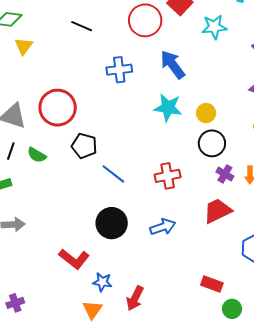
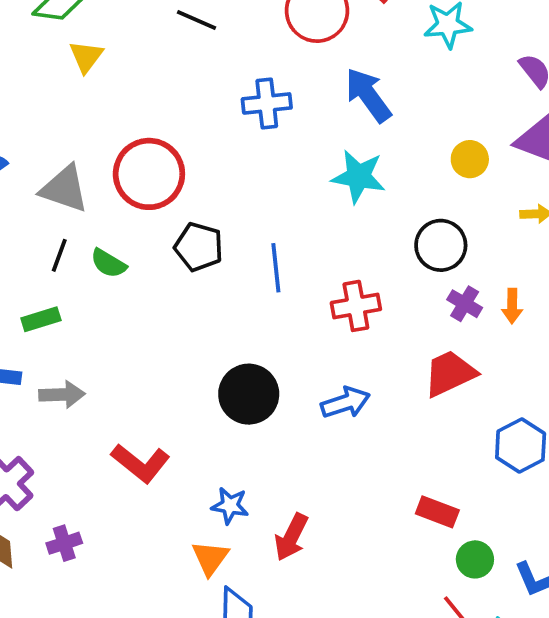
yellow circle: (206, 113) -> (470, 159), moved
blue line: (113, 174) -> (276, 268), moved, turned 45
red L-shape: (74, 259) -> (141, 463), moved

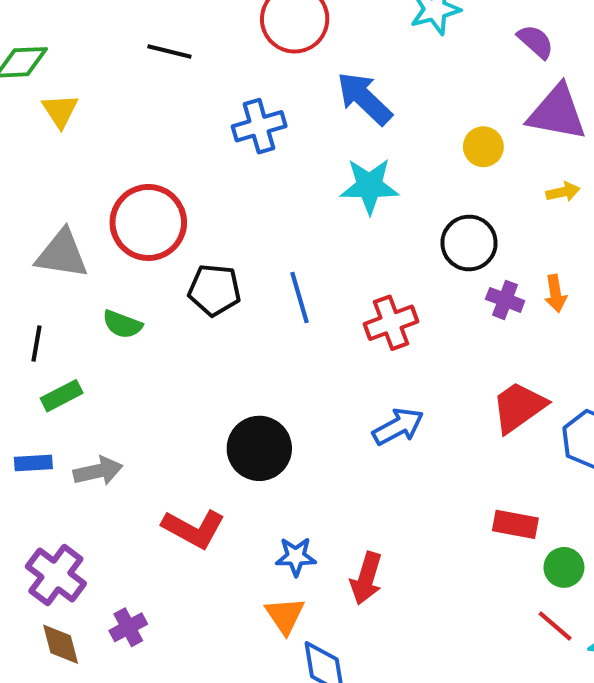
black line: (59, 255) -> (37, 344), moved
red trapezoid: (450, 373) -> (519, 407), moved
black circle: (249, 394) -> (259, 448), moved

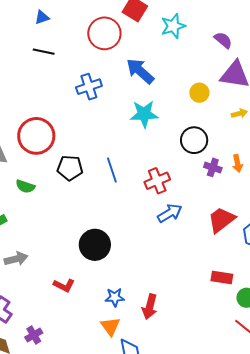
blue arrow: (398, 427) -> (170, 213), moved
red L-shape: (194, 529) -> (64, 285), size x0.7

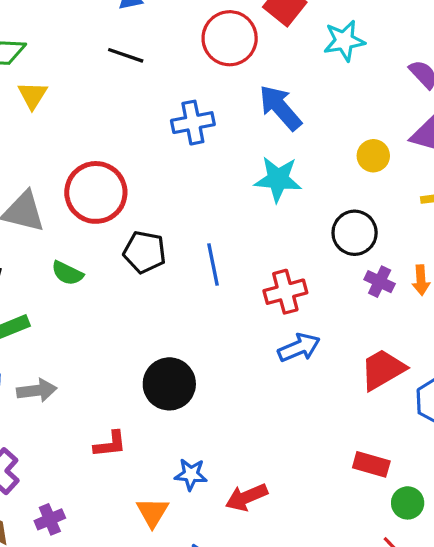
red L-shape: (64, 285) -> (110, 444), turned -40
red arrow: (150, 307) -> (246, 497), turned 45
orange triangle: (110, 326) -> (152, 512), moved

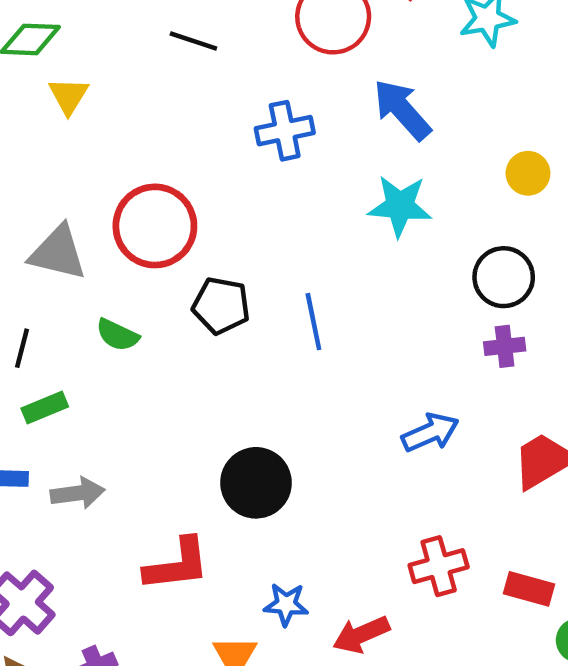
purple cross: (380, 282) -> (505, 346), moved, turned -32
red cross: (285, 292) -> (439, 566), moved
red L-shape: (110, 444) -> (177, 565), size x1.5

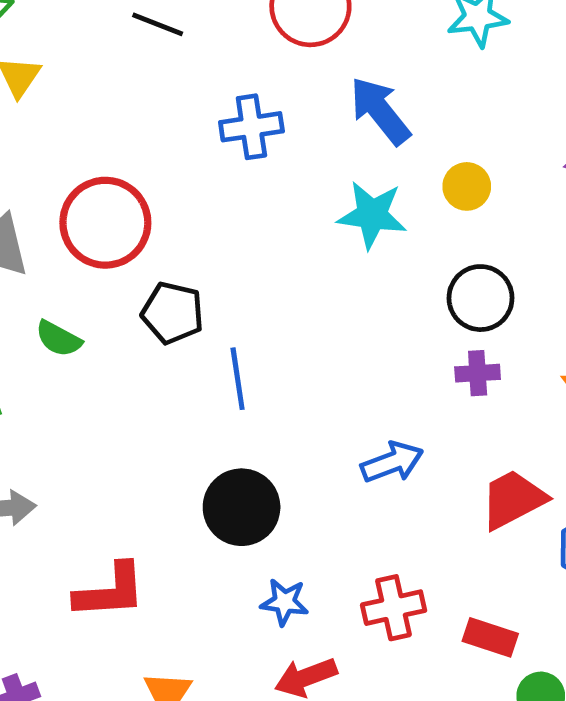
yellow circle: (528, 173) -> (467, 186), moved
blue line: (313, 322) -> (238, 379), moved
black circle: (256, 483) -> (242, 507), moved
blue star: (286, 604) -> (284, 602), moved

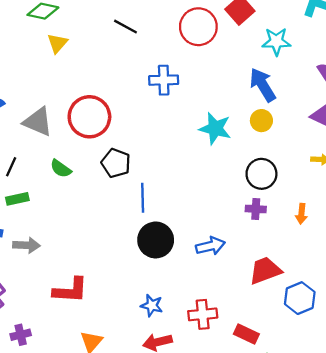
blue arrow: (380, 111) -> (263, 85), moved
black circle: (242, 507) -> (156, 240), moved

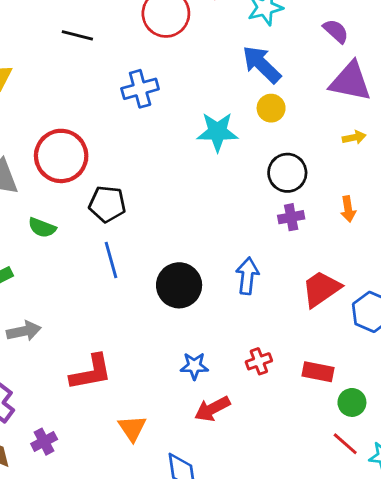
blue line: (143, 198) -> (111, 260), moved
blue arrow: (210, 246) -> (247, 276), turned -56
red cross: (203, 314) -> (259, 361), size x0.7

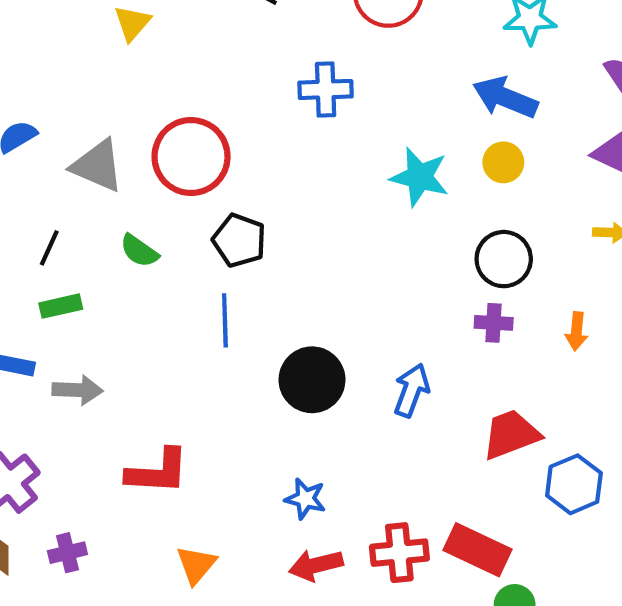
blue arrow: (262, 64) -> (505, 97), turned -36
red cross: (259, 361) -> (399, 553), moved, size x1.5
red rectangle: (318, 372) -> (477, 550), size x1.4

